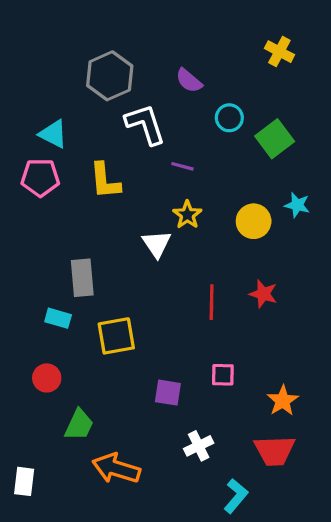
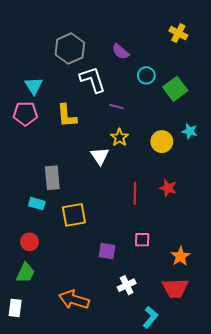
cyan triangle: (53, 134) -> (34, 86), turned 30
green trapezoid: (79, 425) -> (25, 273), moved

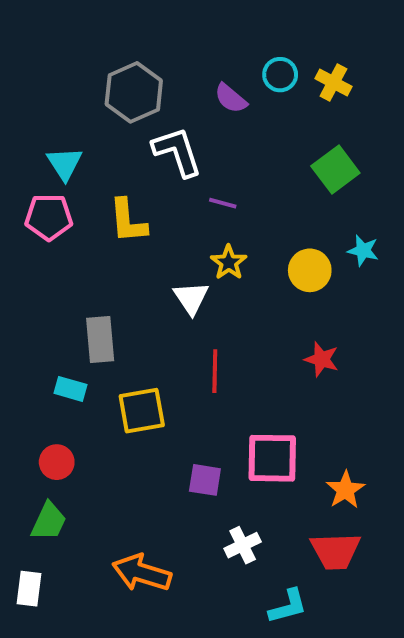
yellow cross: (178, 33) -> (333, 83), moved
cyan circle: (146, 75) -> (280, 75), moved
red line: (135, 193) -> (215, 371), moved
pink square: (142, 240) -> (272, 458), size x1.8
cyan L-shape: (150, 317) -> (288, 606), turned 35

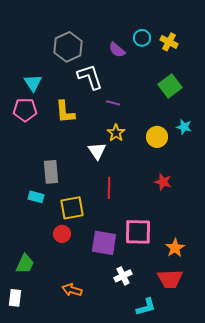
red circle: (57, 462) -> (62, 234), moved
purple square: (205, 480) -> (104, 243), size x1.5
orange arrow: (142, 573) -> (72, 290), size x0.7

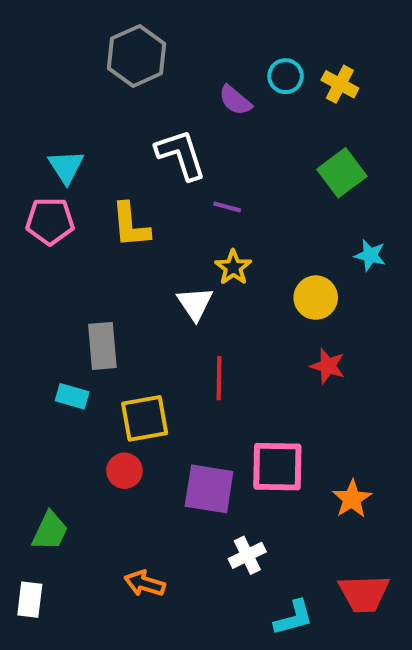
gray hexagon: (68, 47) -> (137, 56), moved
yellow circle: (157, 137) -> (316, 298), moved
red trapezoid: (170, 279) -> (364, 594), moved

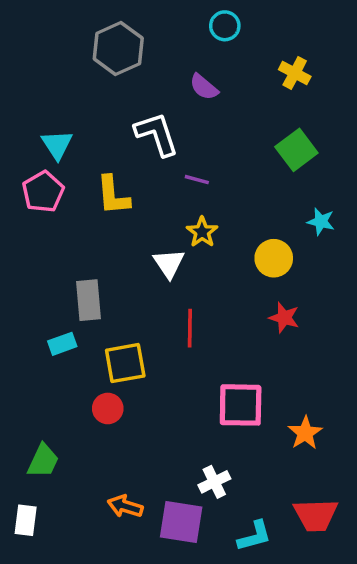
cyan circle: (286, 76) -> (225, 26), moved
pink pentagon: (50, 221) -> (43, 192), turned -30
cyan rectangle: (72, 396) -> (62, 344), turned -36
purple square: (209, 489) -> (181, 522), moved

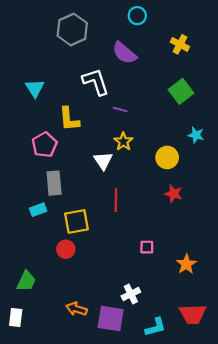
purple semicircle: (204, 87) -> (124, 53), size x1.4
pink pentagon: (43, 192) -> (44, 145), moved
pink square: (241, 405) -> (147, 247), size x0.5

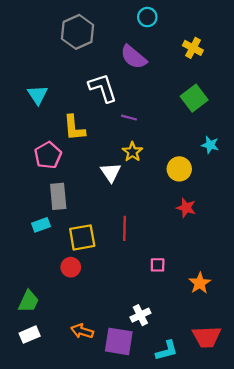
red line: (116, 200) -> (124, 228), moved
white rectangle: (16, 317) -> (30, 335), moved, turned 60

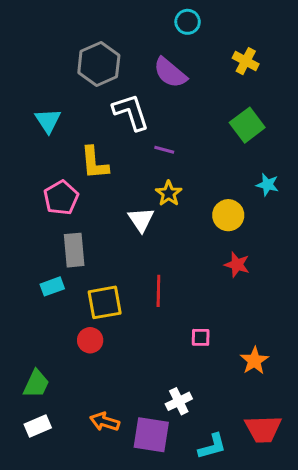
gray hexagon: (78, 32) -> (99, 64), moved

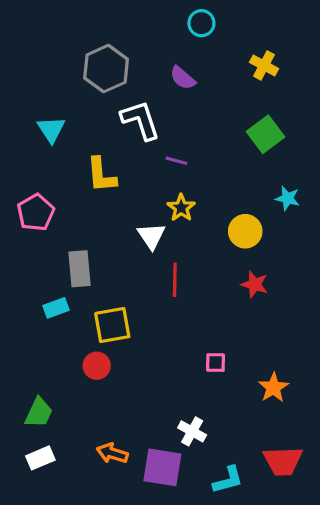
purple semicircle: (170, 73) -> (183, 78), size x0.7
pink pentagon: (61, 198) -> (36, 212), moved
red line: (158, 291) -> (175, 280), moved
white cross: (179, 401) -> (192, 431), turned -35

